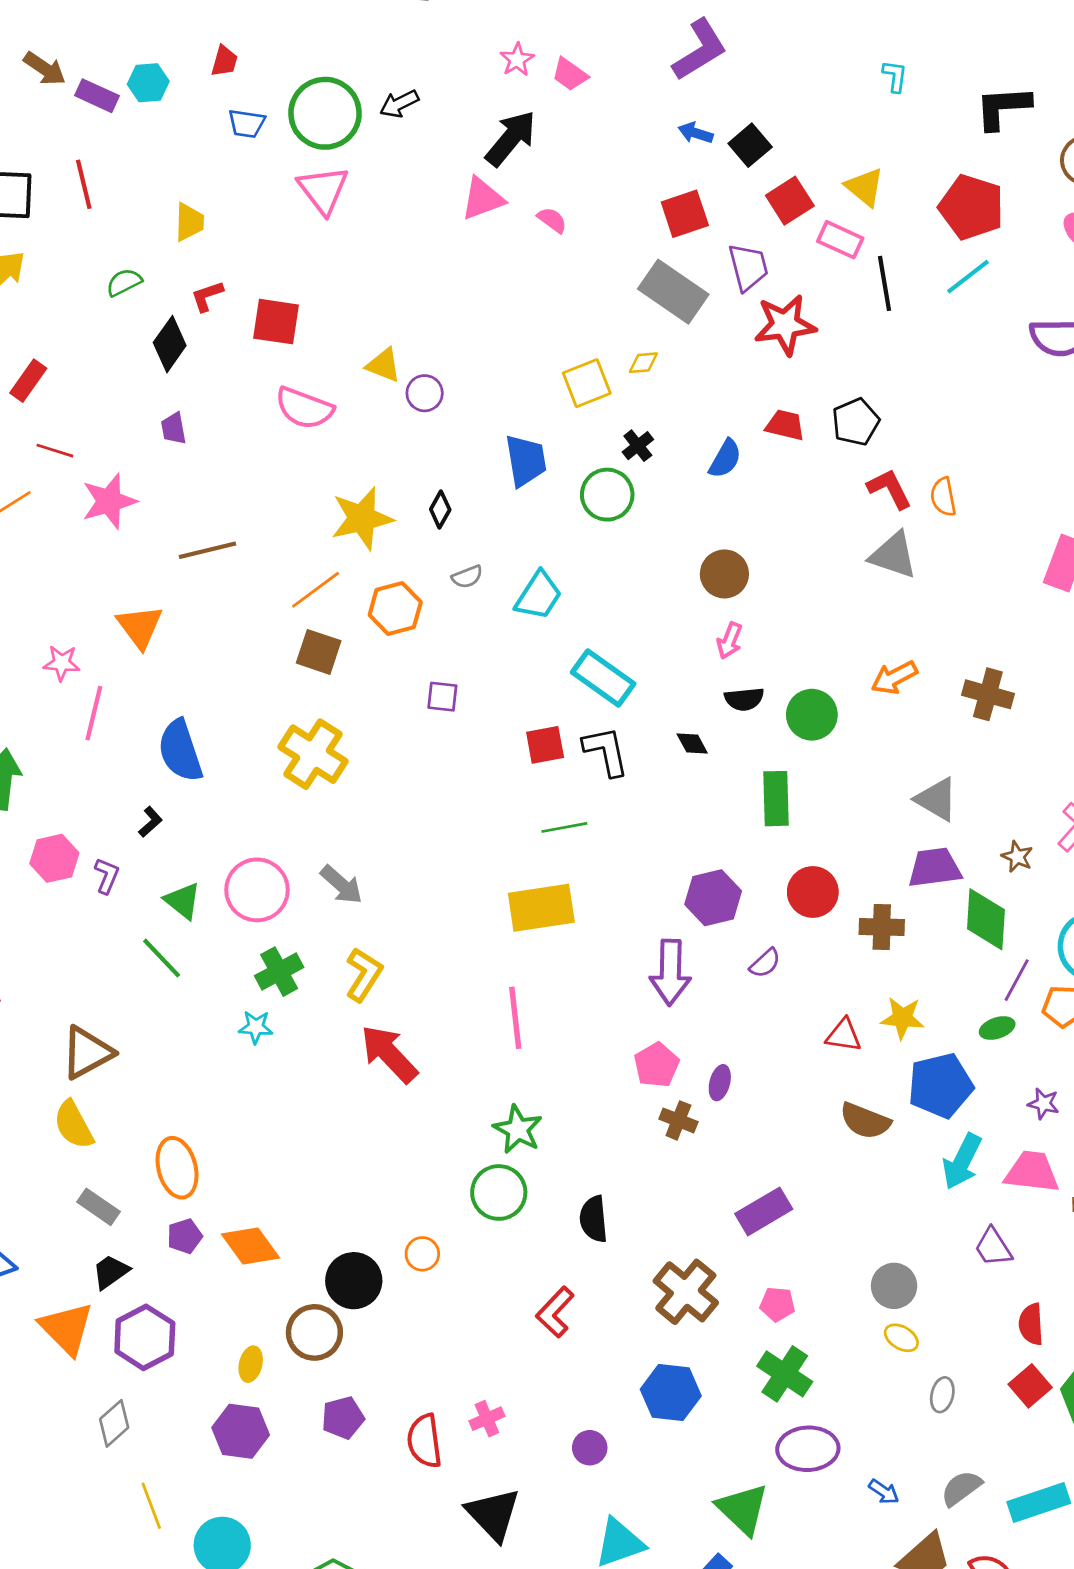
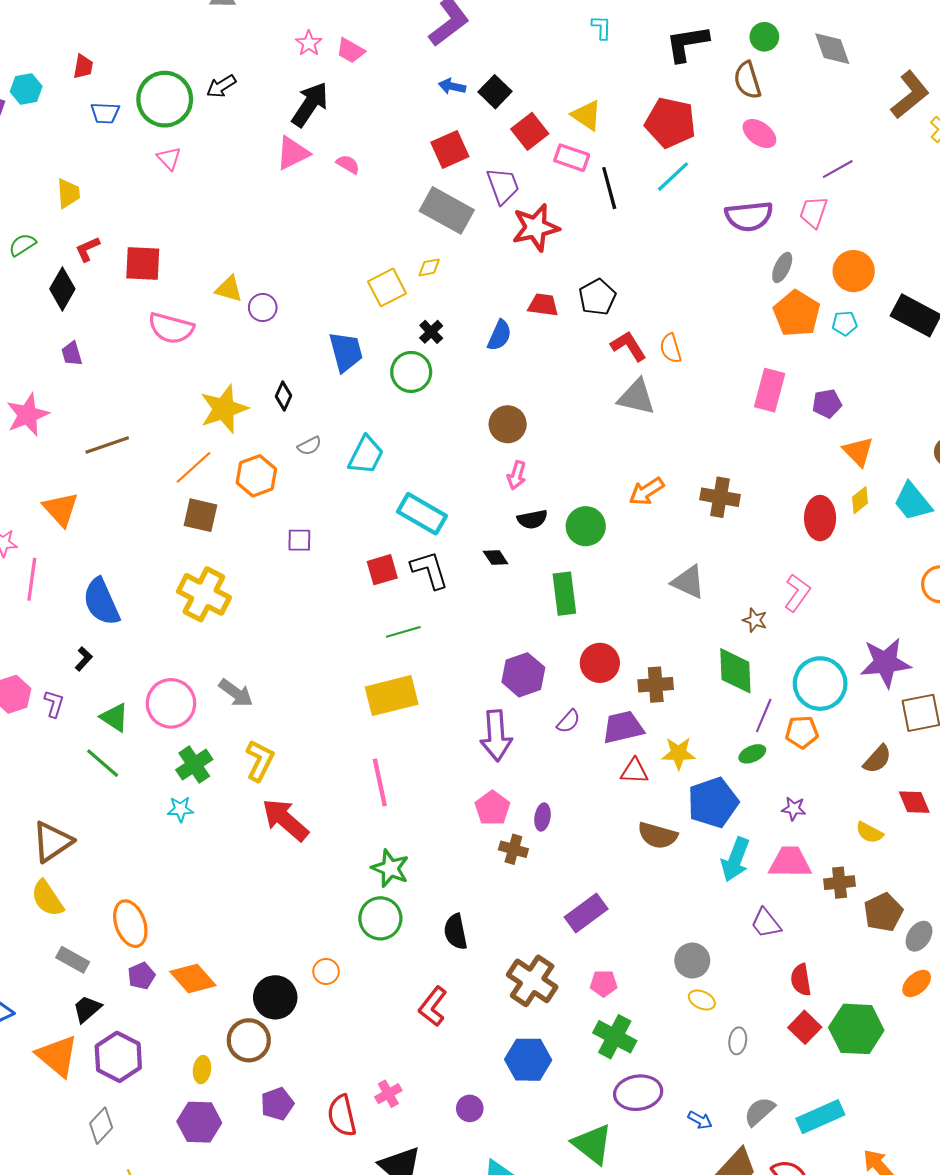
pink triangle: (323, 190) -> (169, 158), size x0.6
purple trapezoid: (935, 868) -> (623, 727), moved

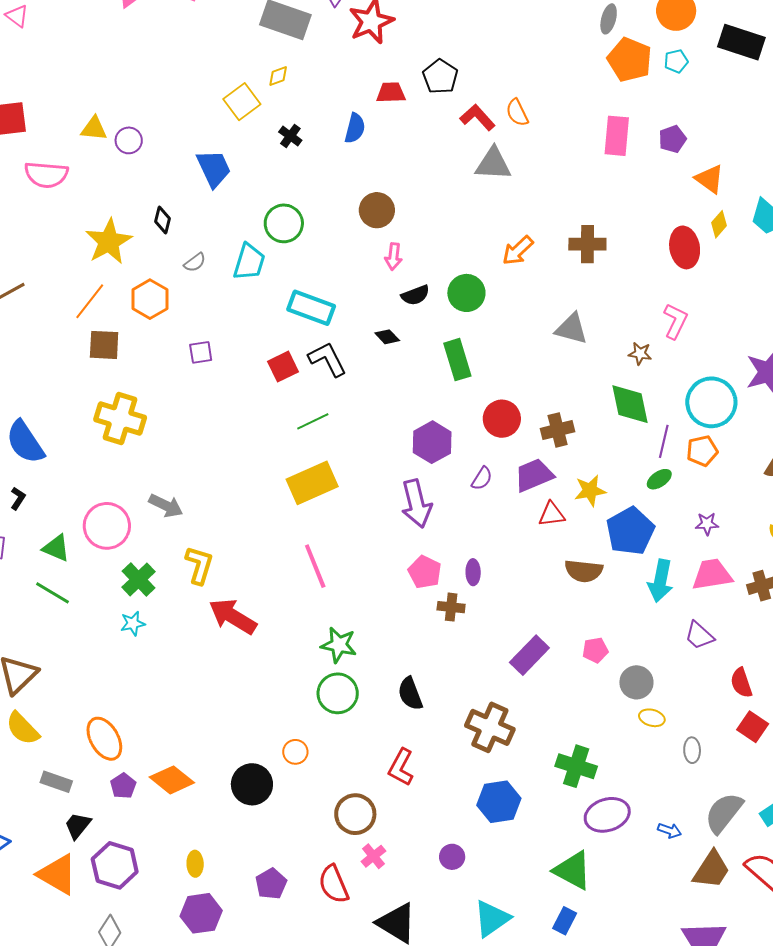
green circle: (411, 372) -> (284, 223), moved
pink pentagon: (604, 983) -> (595, 650), moved
brown circle: (249, 1040) -> (355, 814), moved
gray semicircle: (759, 1111) -> (724, 813), size x1.4

